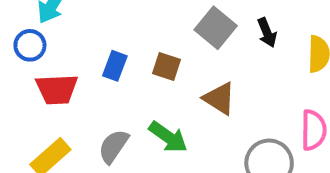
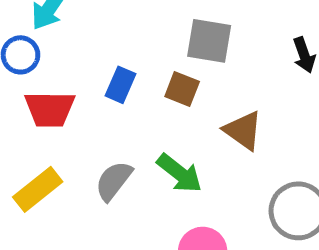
gray square: (216, 28) -> (209, 41), moved, turned -33

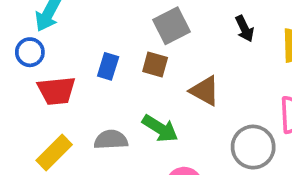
gray square: (209, 41) -> (172, 26), turned -30
gray semicircle: (114, 181) -> (111, 140), turned 56

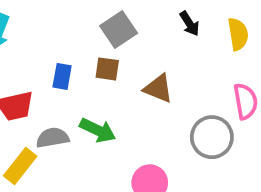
green arrow: (160, 128) -> (98, 130), moved
gray semicircle: (111, 140) -> (53, 138), moved

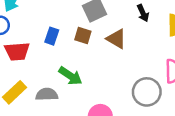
brown triangle: (158, 88) -> (116, 39), moved
gray semicircle: (53, 138) -> (47, 94), moved

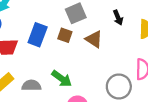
blue rectangle: (52, 36) -> (38, 35), size x1.5
green arrow: (70, 76) -> (62, 79), moved

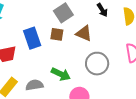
blue rectangle: (38, 35) -> (32, 38), turned -30
gray circle: (119, 87) -> (97, 64), moved

